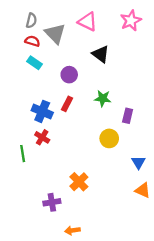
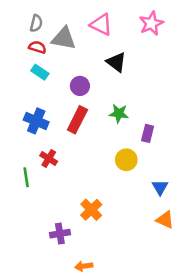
gray triangle: (55, 34) -> (64, 38), turned -35
red rectangle: (67, 104) -> (77, 120), size x1.5
blue cross: (42, 111) -> (36, 121), moved

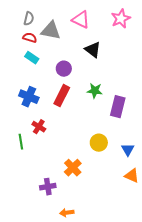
purple rectangle: (148, 133) -> (118, 107), size x1.5
yellow circle: (126, 160) -> (99, 143), moved

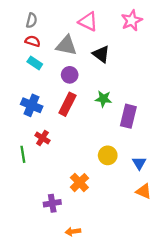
gray triangle: (51, 31) -> (66, 45), moved

